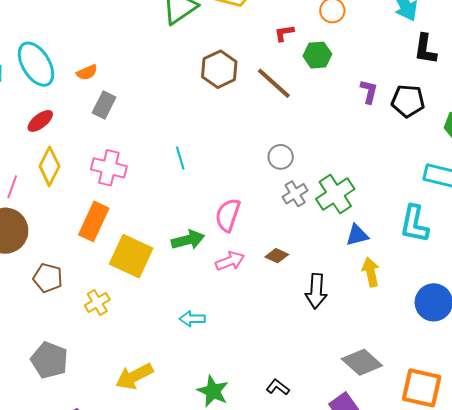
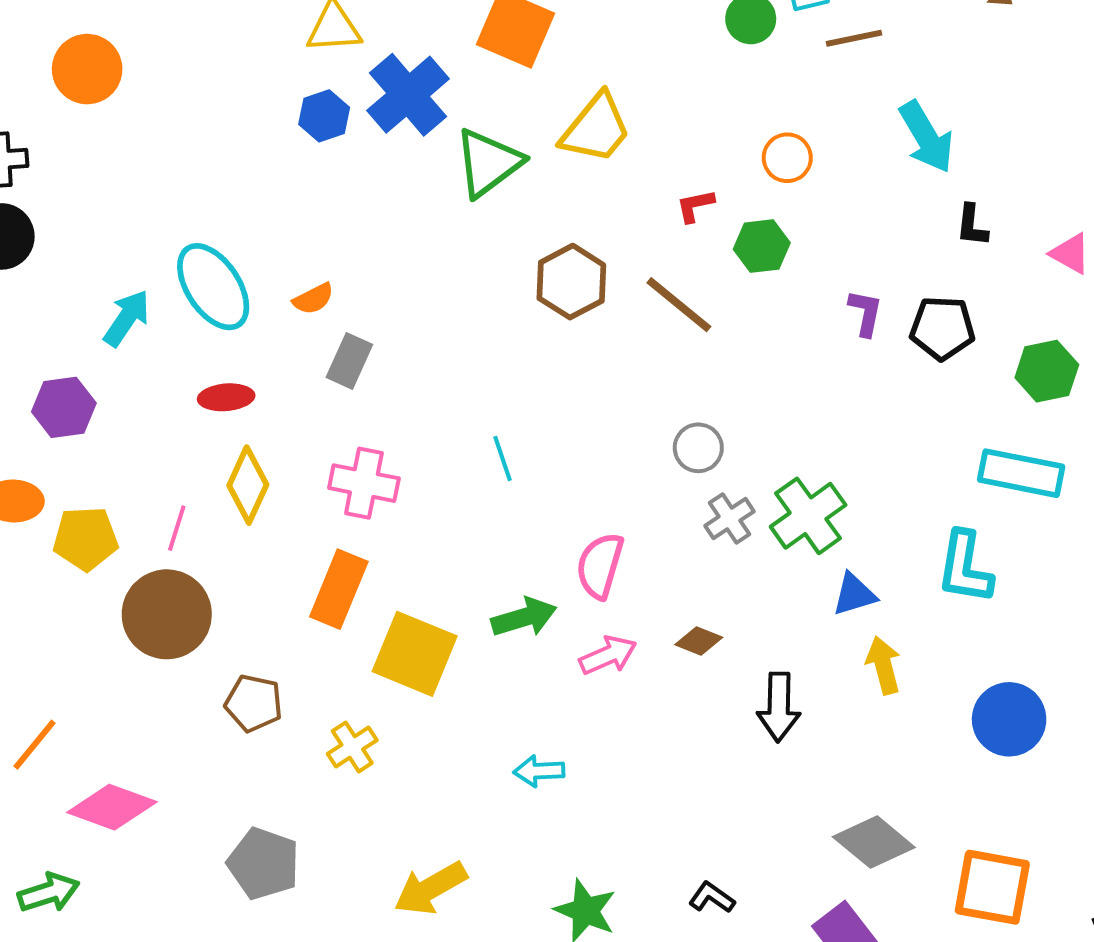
black L-shape: (425, 49) -> (972, 225), size x0.7
red ellipse: (40, 121) -> (226, 397), turned 36

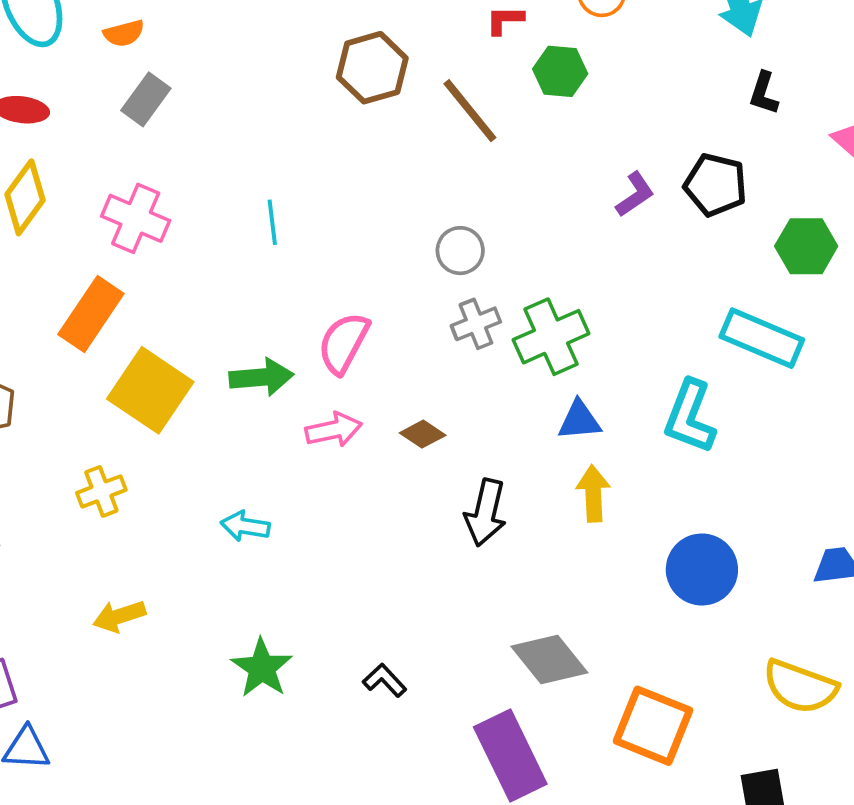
purple L-shape: (865, 313) -> (635, 194), moved, turned 33
yellow cross: (352, 747) -> (101, 491), moved
yellow arrow: (431, 888) -> (119, 616), size x0.7

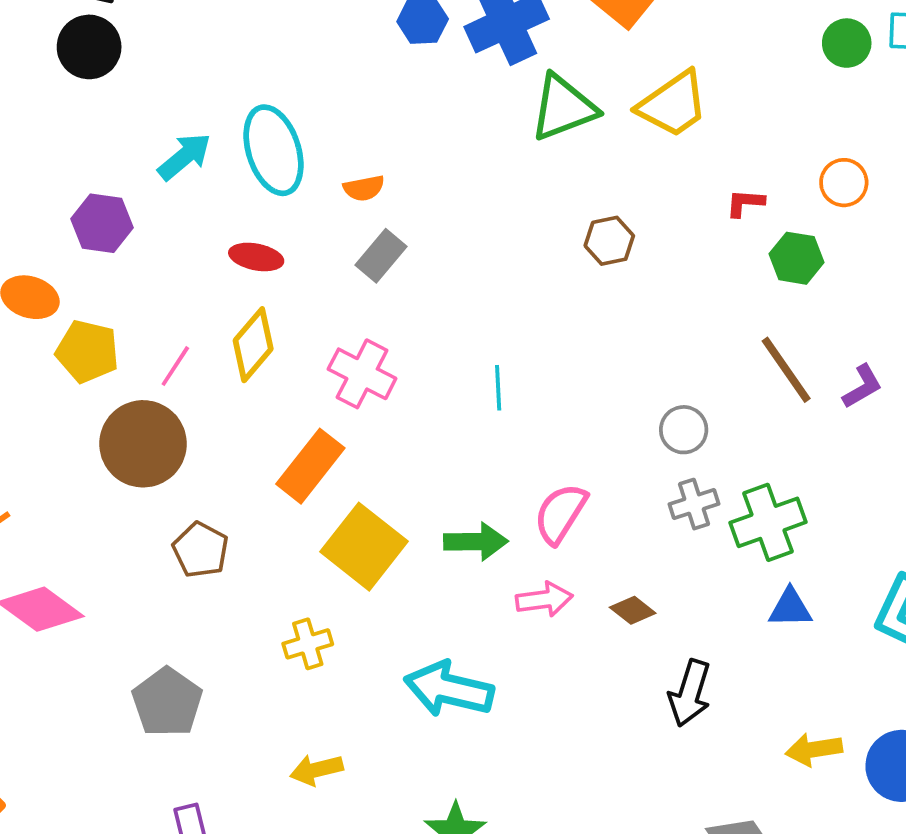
brown hexagon: (372, 68) -> (609, 241), size x0.7
brown line: (470, 111) -> (786, 370), moved
yellow arrow: (593, 494) -> (814, 749), moved, turned -100
cyan arrow: (245, 526) -> (449, 689), size x1.8

